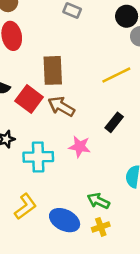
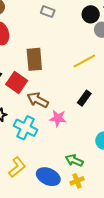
brown arrow: (61, 106) -> (38, 100), moved
cyan cross: (38, 157) -> (26, 128), turned 30

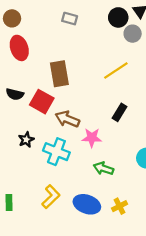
green arrow: (74, 160) -> (103, 168), moved

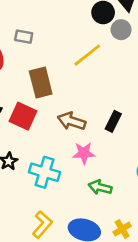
gray rectangle: (70, 19) -> (24, 37), moved
yellow line: (116, 70) -> (87, 55), moved
brown arrow: (67, 119) -> (72, 121), moved

